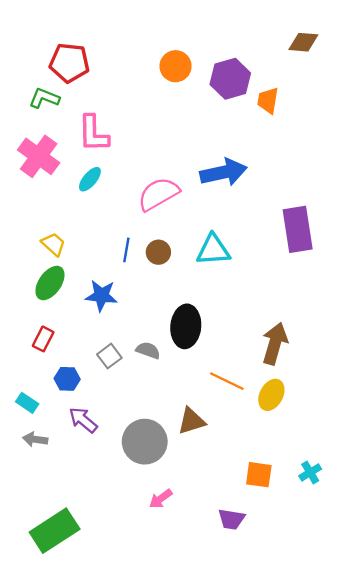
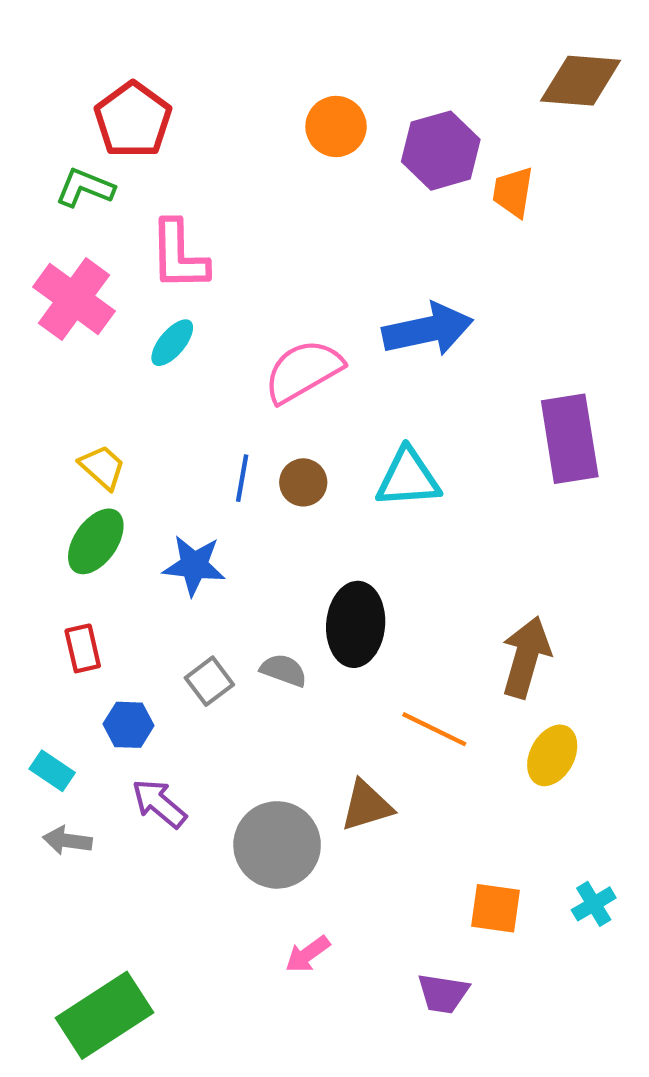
brown diamond: (303, 42) -> (581, 81), size x1.4
red pentagon: (69, 63) -> (133, 120), turned 30
red rectangle: (43, 339) -> (83, 648), turned -40
yellow ellipse: (271, 395) -> (552, 755), moved

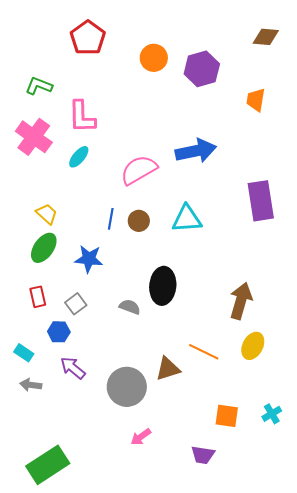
brown diamond: (581, 81) -> (266, 37), size x0.7
red pentagon: (133, 120) -> (88, 38), moved
orange trapezoid: (513, 192) -> (256, 100), moved
gray square: (209, 681) -> (76, 304), moved
orange line: (434, 729) -> (204, 352), moved

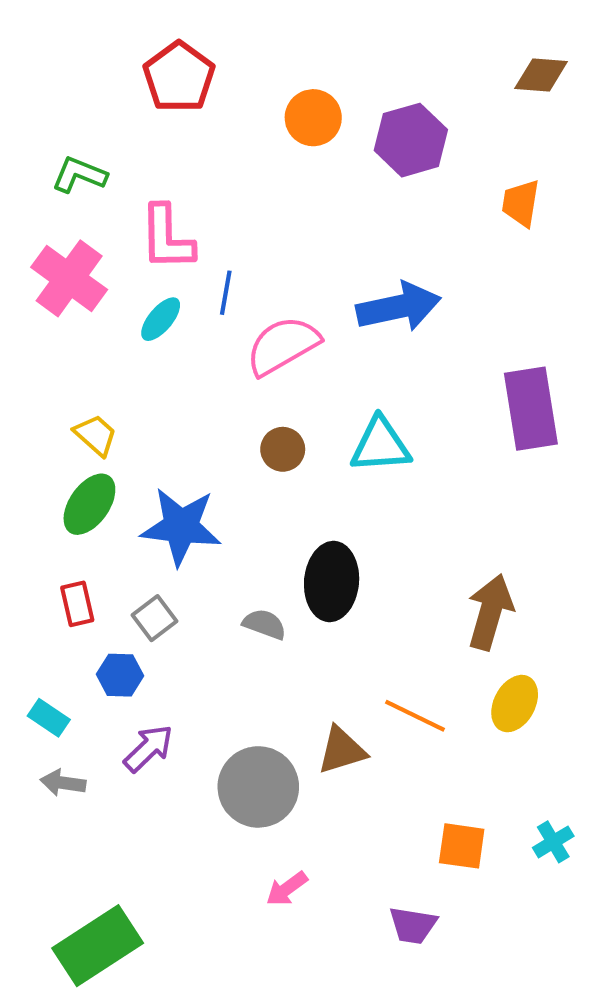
blue line: (111, 219) -> (226, 293), moved
blue star: (89, 259) -> (181, 527), size x1.4
purple arrow: (73, 368) -> (148, 748), turned 96

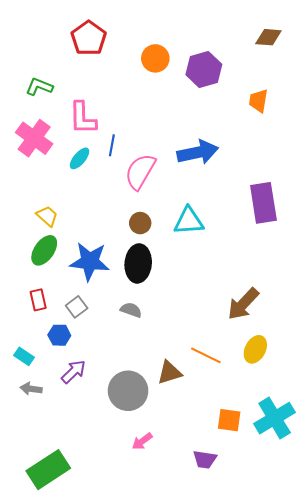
pink semicircle: (283, 346) -> (140, 172), turned -30
black ellipse: (332, 582) -> (138, 263), moved
brown arrow: (490, 612) -> (243, 304), turned -153
cyan cross: (553, 842) -> (275, 418), size x2.0

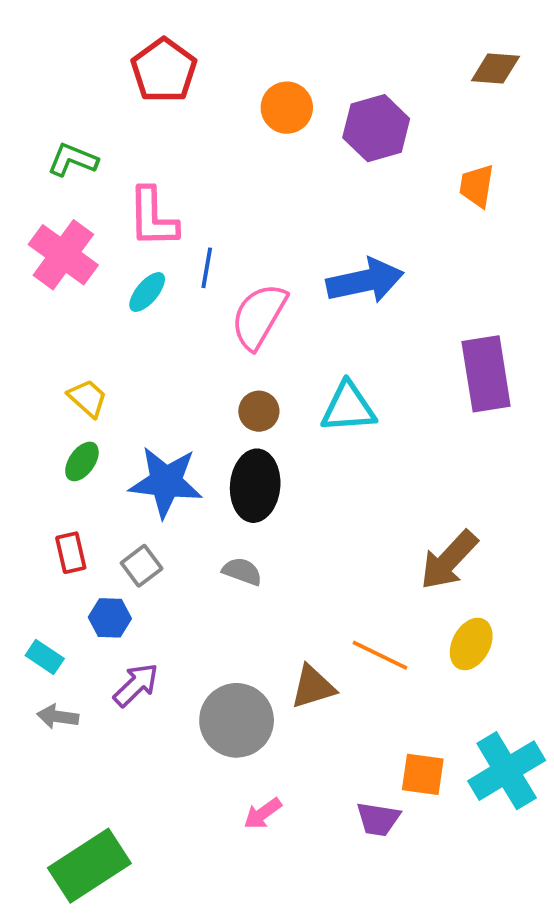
green ellipse: (44, 250) -> (82, 461), size x0.7
purple trapezoid: (205, 459) -> (378, 819), moved

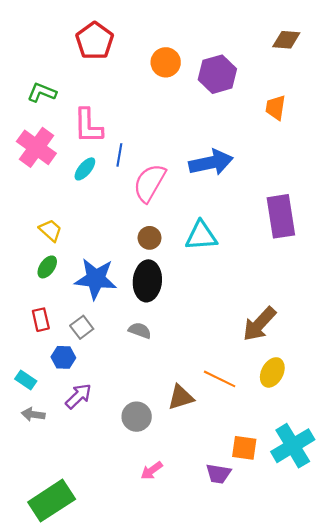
gray circle: (237, 720) -> (137, 417), size x0.7

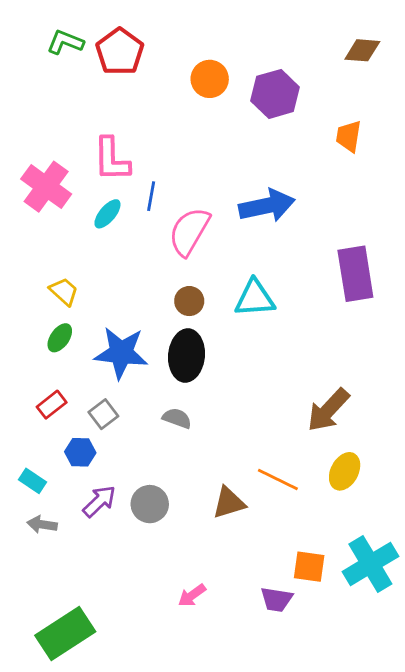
green L-shape: (42, 92) -> (65, 42), moved
red rectangle: (41, 320) -> (52, 405), turned 65
gray circle: (137, 417) -> (150, 504), moved

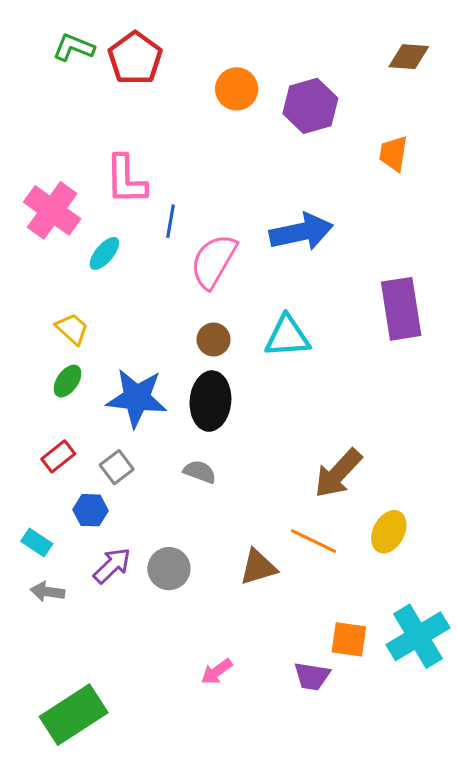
cyan ellipse: (107, 214) -> (104, 253), moved
brown arrow: (328, 410) -> (338, 473), moved

